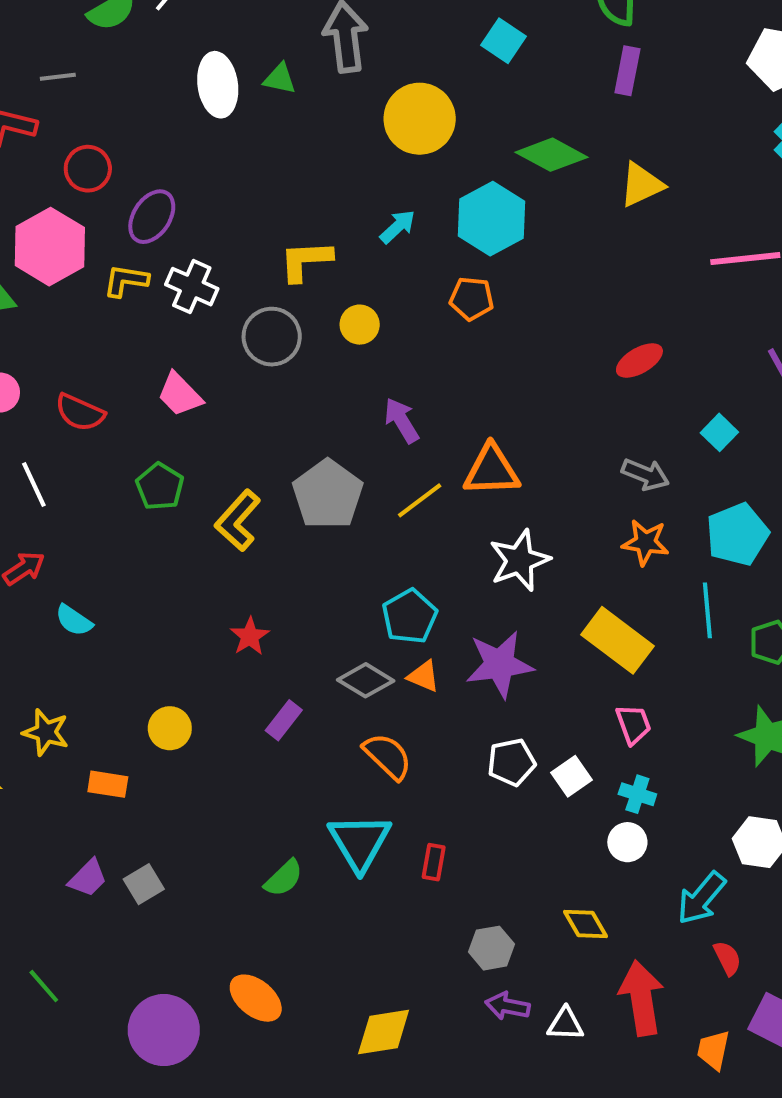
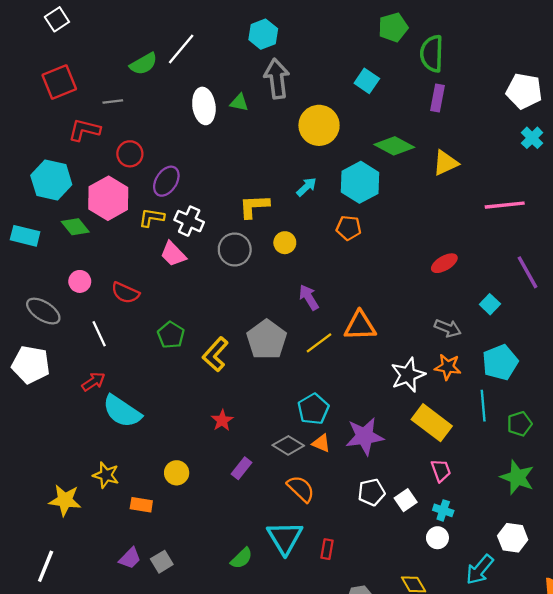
pink trapezoid: (180, 394) -> (173, 254), moved
white star: (520, 560) -> (408, 375), moved
cyan semicircle: (74, 620) -> (122, 411), size x1.8

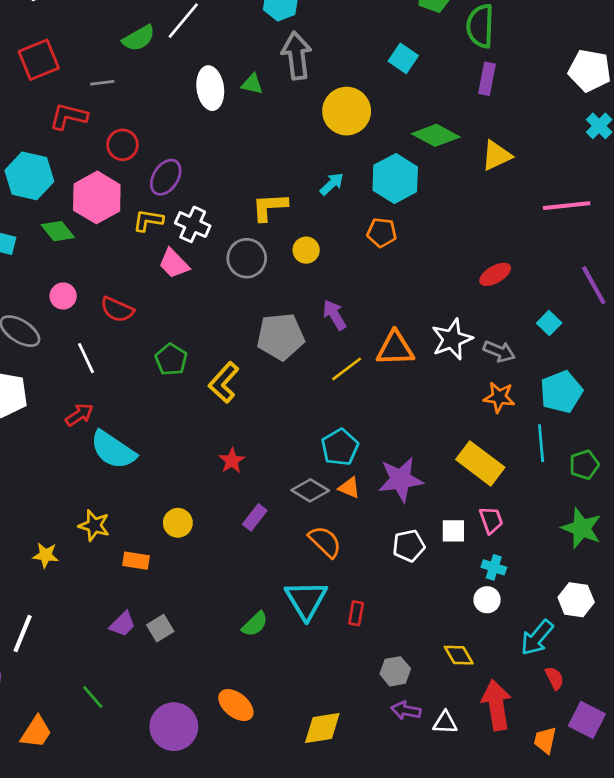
gray pentagon: (267, 340) -> (280, 336), moved, turned 30
white star: (408, 375) -> (452, 339), moved
yellow star: (65, 500) -> (46, 555), size x0.7
white square: (406, 500) -> (453, 531), moved, turned 35

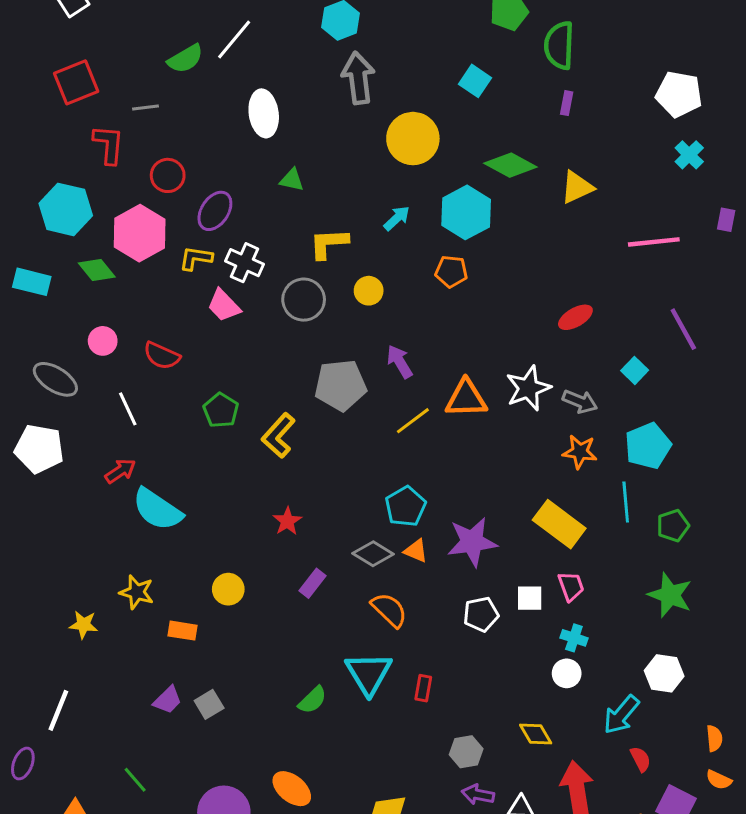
purple rectangle: (487, 79) -> (567, 103), size x0.7
green triangle: (252, 84) -> (292, 180), moved
red L-shape: (69, 116) -> (109, 144), turned 81

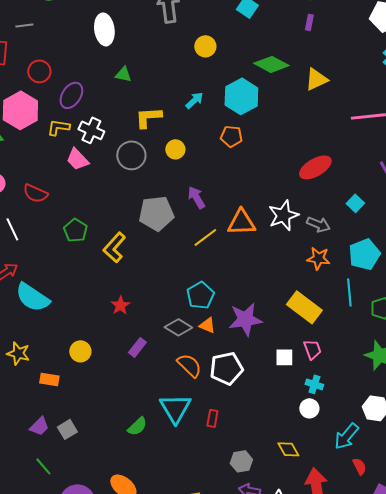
yellow circle: (413, 139) -> (205, 46), size x0.6
red ellipse: (575, 317) -> (315, 167), size x1.4
white pentagon: (481, 614) -> (226, 368), moved, size x1.4
green line: (135, 780) -> (43, 466), moved

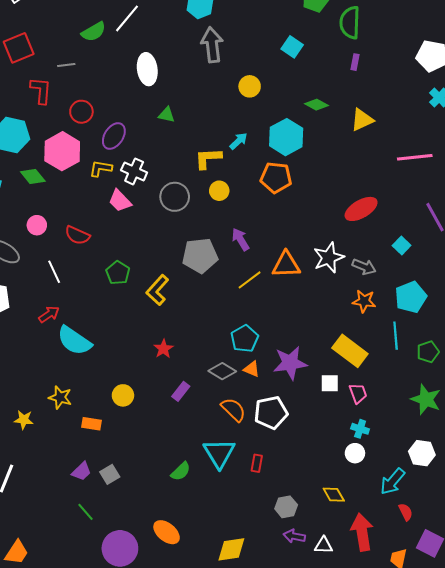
green diamond: (271, 64) -> (316, 105), size x0.7
yellow L-shape: (148, 117) -> (208, 158), moved
orange pentagon: (231, 136) -> (276, 178), size x1.4
white square: (284, 357) -> (330, 383), moved

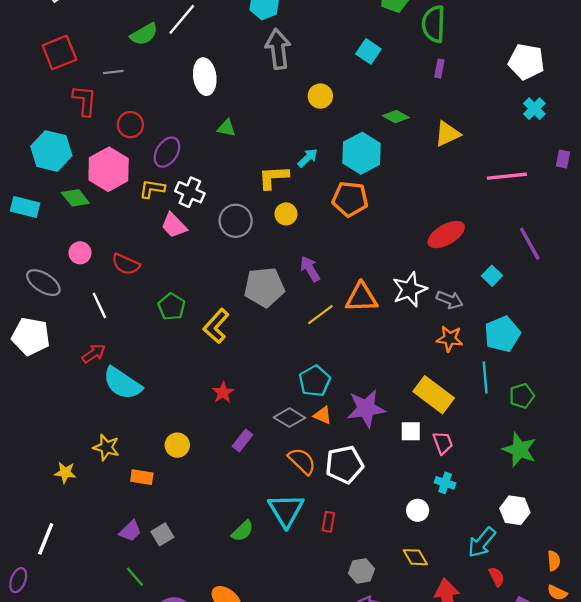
white circle: (355, 453) -> (418, 510), moved

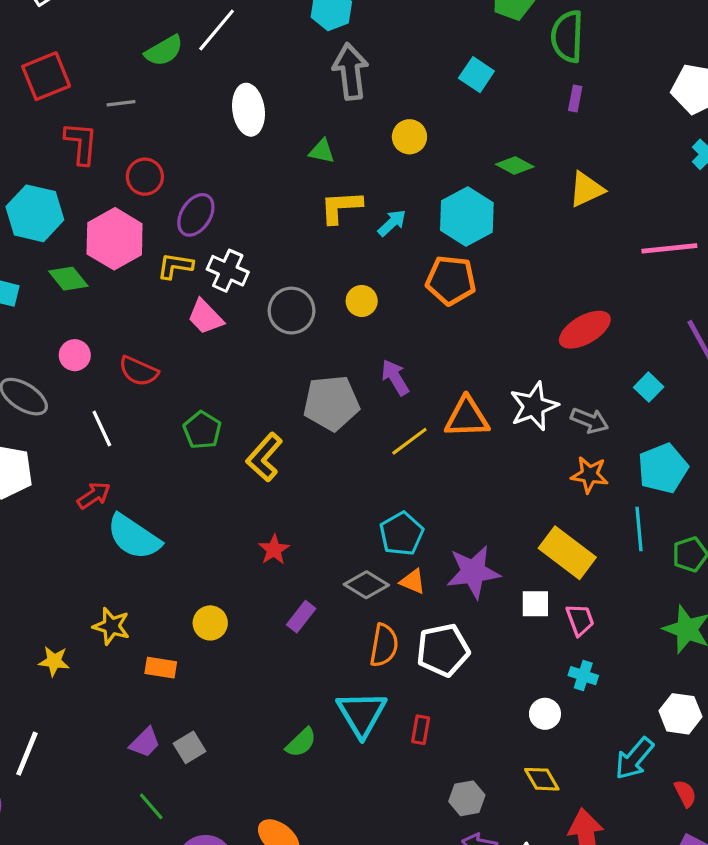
green triangle: (226, 128) -> (322, 151), moved
yellow L-shape: (273, 177) -> (341, 207), moved
orange semicircle: (302, 461) -> (384, 645), turned 56
red semicircle: (497, 577) -> (685, 794), moved

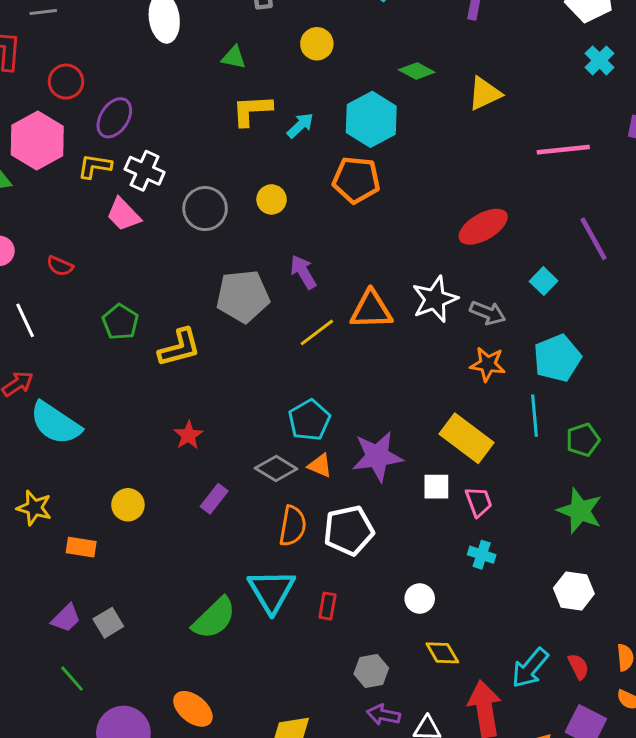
red semicircle: (138, 371) -> (60, 266), size x0.7
yellow L-shape: (264, 457) -> (179, 348), turned -147
white circle: (545, 714) -> (420, 598), moved
green semicircle: (301, 743) -> (214, 618), size x1.5
cyan arrow: (634, 758) -> (530, 668), moved

